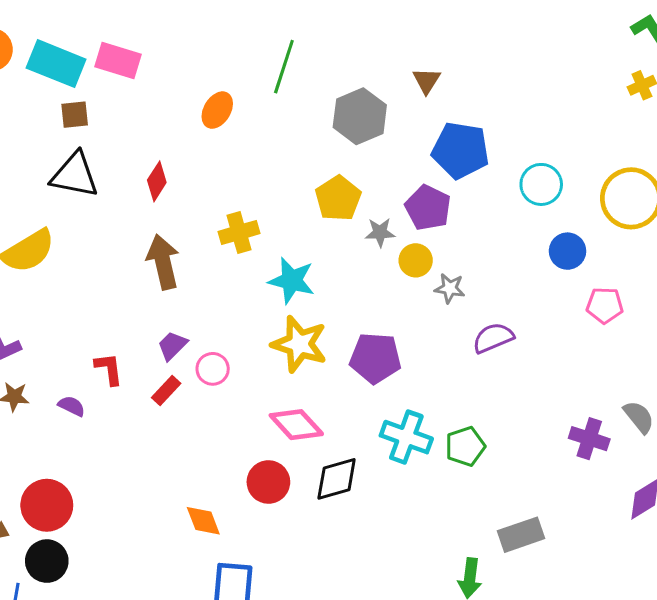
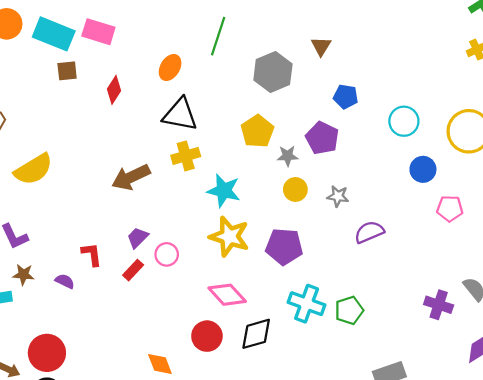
blue pentagon: (461, 150) -> (346, 97), size x0.6
black triangle: (75, 175) -> (180, 115), moved
red diamond: (157, 181) -> (114, 90), moved
yellow circle: (416, 260) -> (295, 189), moved
brown arrow: (163, 262) -> (131, 177), turned -102

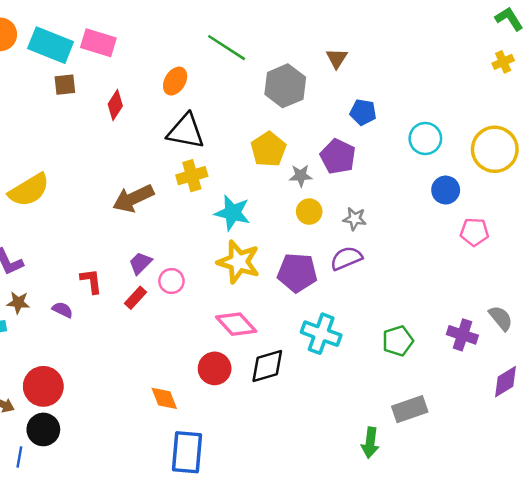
green line: (218, 36) -> (227, 48), turned -75
purple semicircle: (369, 232) -> (346, 258), moved
green pentagon: (349, 310) -> (398, 341), moved

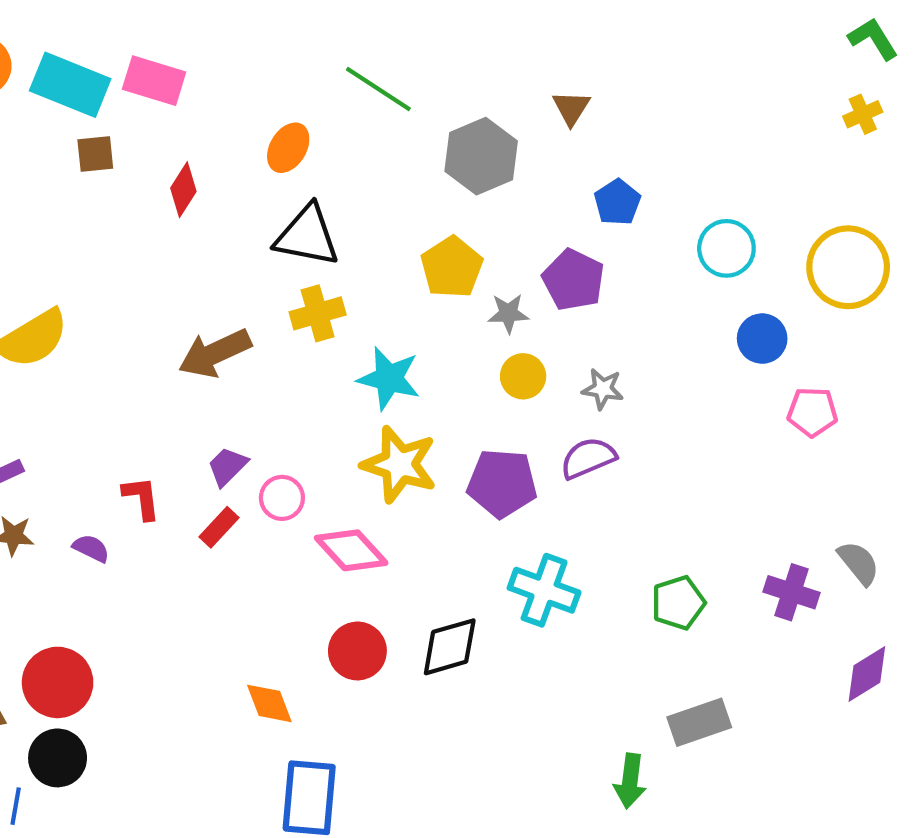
blue pentagon: (363, 112) -> (617, 202), turned 30
pink diamond: (236, 324) -> (351, 550), moved

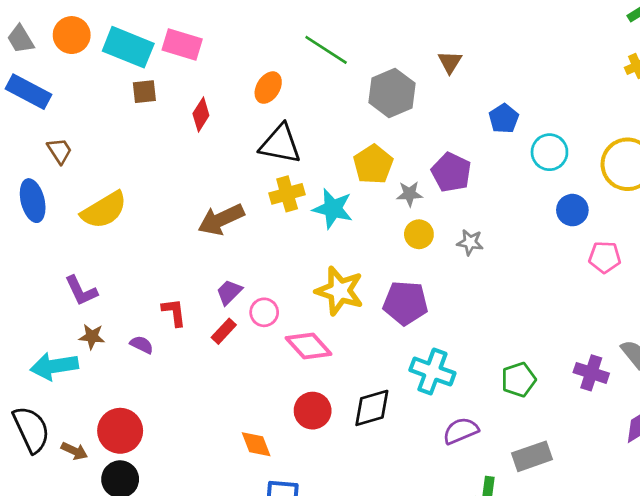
blue pentagon: (617, 202) -> (504, 119), moved
cyan star: (389, 378) -> (333, 209), moved
purple semicircle: (588, 458) -> (461, 431), moved

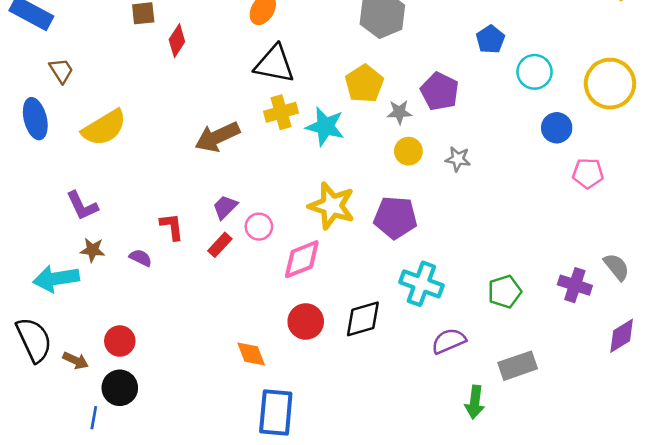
red diamond: (201, 114) -> (177, 41), moved
pink diamond: (309, 346) -> (302, 259), turned -69
red circle: (120, 431) -> (120, 341), size x0.7

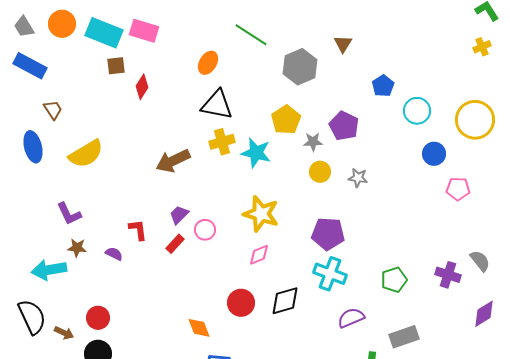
purple pentagon: (395, 217) -> (328, 234), moved
pink diamond: (302, 259) -> (259, 255), moved, size x0.7

